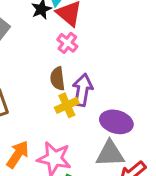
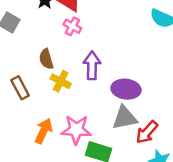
brown semicircle: (58, 79) -> (46, 59), moved
yellow cross: (67, 105) -> (61, 81), moved, turned -30

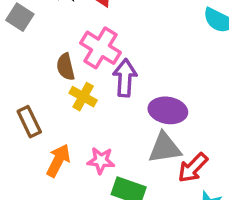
pink cross: (72, 26) -> (101, 48), moved, size x1.6
brown rectangle: (20, 88) -> (29, 122), moved
pink star: (76, 130) -> (101, 160), size x0.7

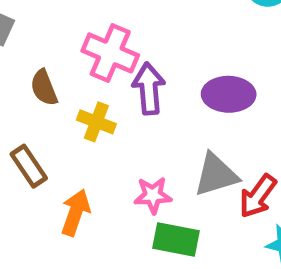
brown semicircle: (66, 67) -> (44, 88), moved
purple ellipse: (168, 110) -> (229, 94), moved
pink star: (101, 160) -> (153, 195), moved

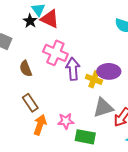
yellow cross: (96, 122) -> (94, 79), moved
brown rectangle: (29, 166) -> (30, 103), moved
pink star: (153, 195) -> (66, 121), moved

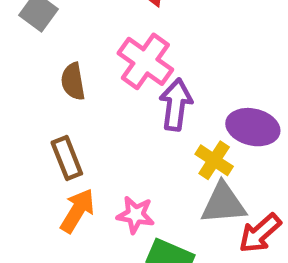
yellow cross: (94, 79) -> (214, 160), moved

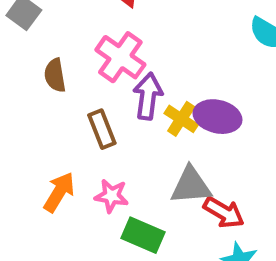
brown rectangle: (67, 158) -> (102, 129), moved
yellow cross: (214, 160) -> (181, 119), moved
red arrow: (260, 233) -> (224, 212), turned -108

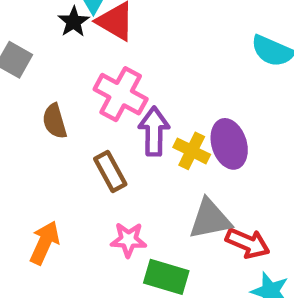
purple ellipse: (217, 117) -> (229, 144), turned 66
orange arrow: (59, 192) -> (45, 243), moved

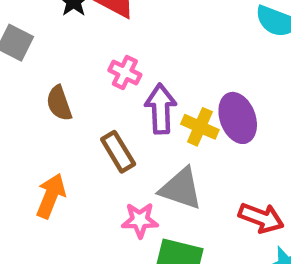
pink cross: (121, 94) -> (125, 73), size x0.6
gray triangle: (210, 219) -> (181, 189), moved, turned 33
orange arrow: (45, 243) -> (51, 196), moved

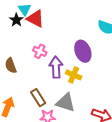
purple ellipse: (238, 118) -> (83, 51), moved
brown rectangle: (118, 152) -> (38, 98), moved

